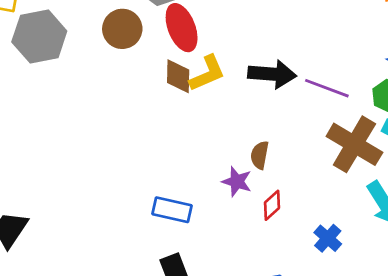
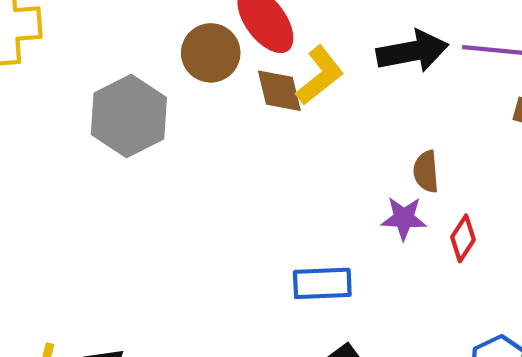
brown circle: (122, 29) -> (211, 53), moved
gray hexagon: (39, 36) -> (129, 116), moved

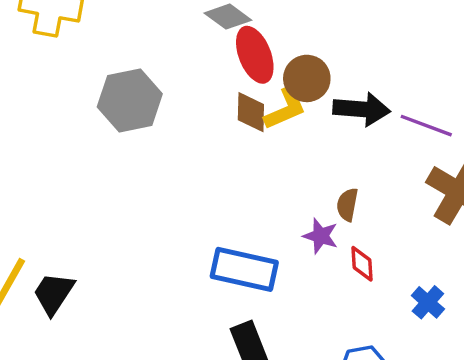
brown circle: (211, 53) -> (307, 78), moved
red diamond: (463, 238) -> (362, 264), turned -51
blue rectangle: (322, 283) -> (244, 269), size x1.4

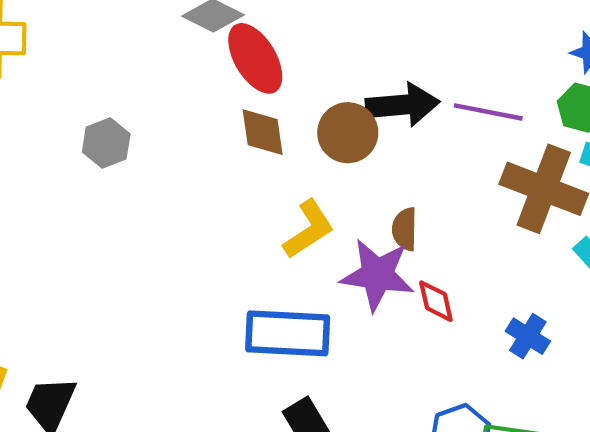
brown circle: (307, 78) -> (348, 133), moved
gray hexagon: (130, 100) -> (106, 143), size x0.6
yellow L-shape: (285, 109) -> (309, 229), moved
purple star: (321, 236) -> (377, 275), size x1.6

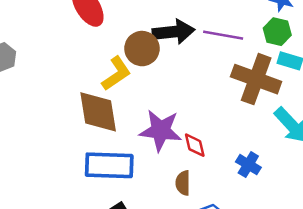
brown diamond: (263, 132) -> (98, 112), moved, size x1.5
yellow L-shape: (309, 229) -> (116, 74), moved
brown semicircle: (405, 229) -> (183, 183), moved

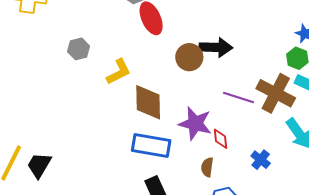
purple line: (223, 35) -> (238, 98), moved
yellow L-shape: (116, 74) -> (119, 72), moved

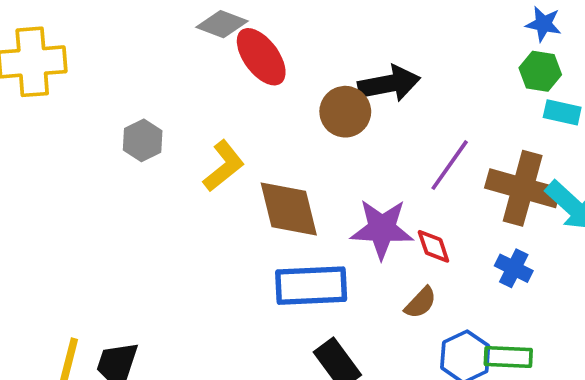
brown cross: (276, 93) -> (523, 188), moved
purple line: (238, 98) -> (450, 165), turned -60
brown semicircle: (207, 167) -> (421, 303), turned -132

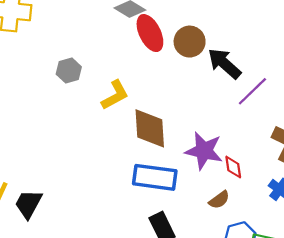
black arrow: (389, 84) -> (224, 64), turned -138
brown circle: (345, 112) -> (190, 42), moved
purple line: (450, 165) -> (252, 91), moved

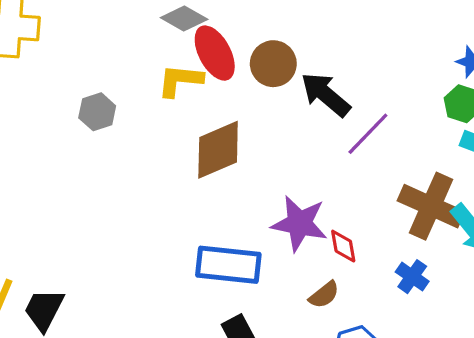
yellow L-shape: (115, 95) -> (180, 80), moved, turned -144
brown diamond: (150, 128) -> (218, 150), moved, turned 72

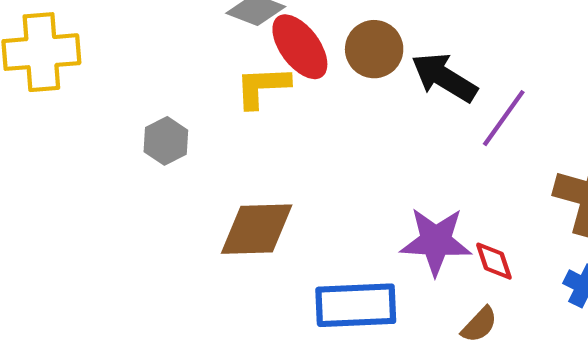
brown diamond: (218, 150) -> (257, 229), moved, turned 30

